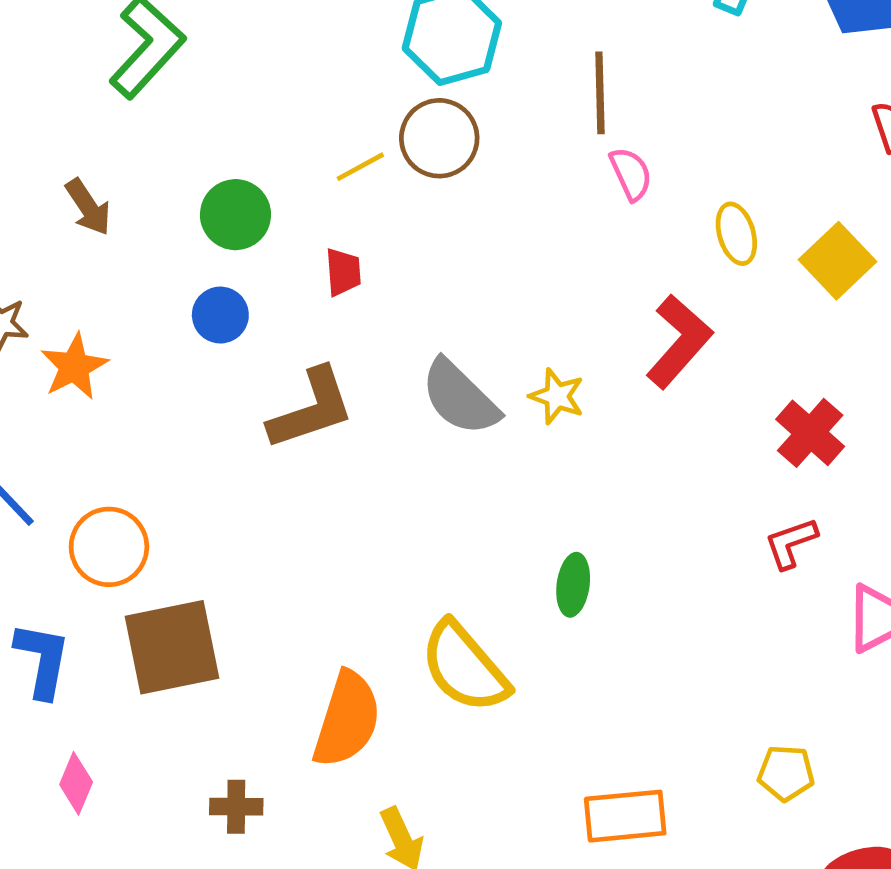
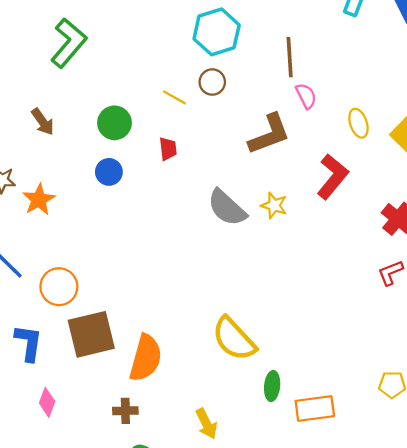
brown circle: (439, 138) -> (212, 82), size x0.7
yellow line: (360, 167) -> (174, 97), turned 60
brown L-shape: (311, 409) -> (269, 134), moved
green ellipse: (573, 585) -> (272, 386), moved
orange semicircle: (347, 719) -> (146, 358), moved

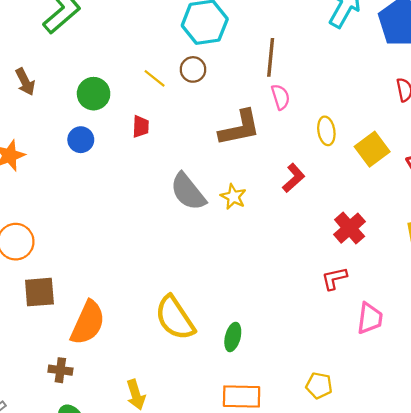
red L-shape: (332, 177) -> (293, 178), size x0.7
brown square: (91, 334) -> (39, 292), size x0.7
green ellipse: (272, 386) -> (233, 337), moved

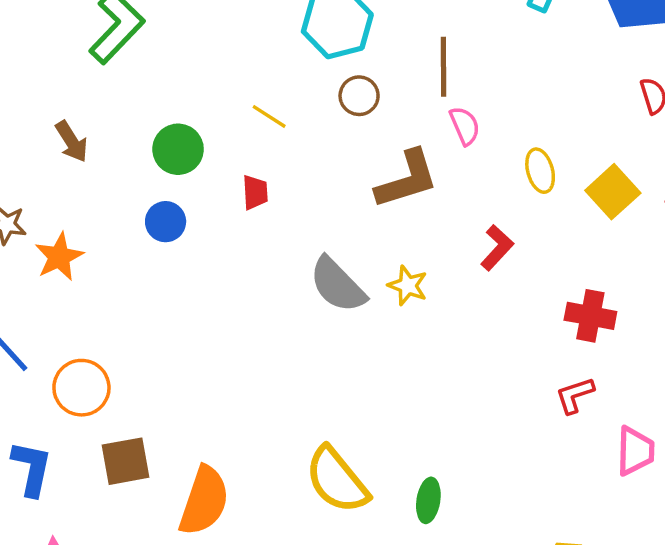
brown circle: (193, 69) -> (359, 96), moved
red cross: (350, 228) -> (590, 316), turned -32

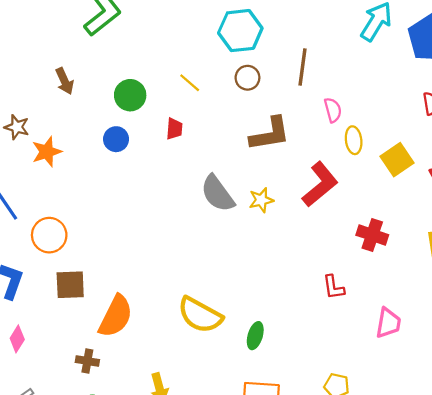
pink semicircle: (465, 126) -> (333, 110), moved
red L-shape: (497, 248) -> (320, 184), size x1.6
yellow star: (408, 286) -> (261, 200), turned 30
red L-shape: (575, 395) -> (334, 287), moved, turned -88
yellow semicircle: (337, 480) -> (200, 315), turned -30

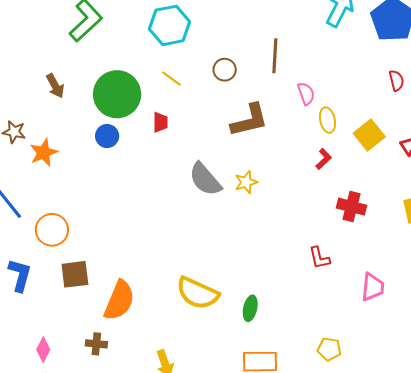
cyan hexagon: (240, 31) -> (170, 25), moved
green circle: (130, 95) -> (117, 94), size x1.6
red L-shape: (320, 184) -> (324, 159), moved, size x0.5
pink diamond: (17, 339) -> (43, 350), moved

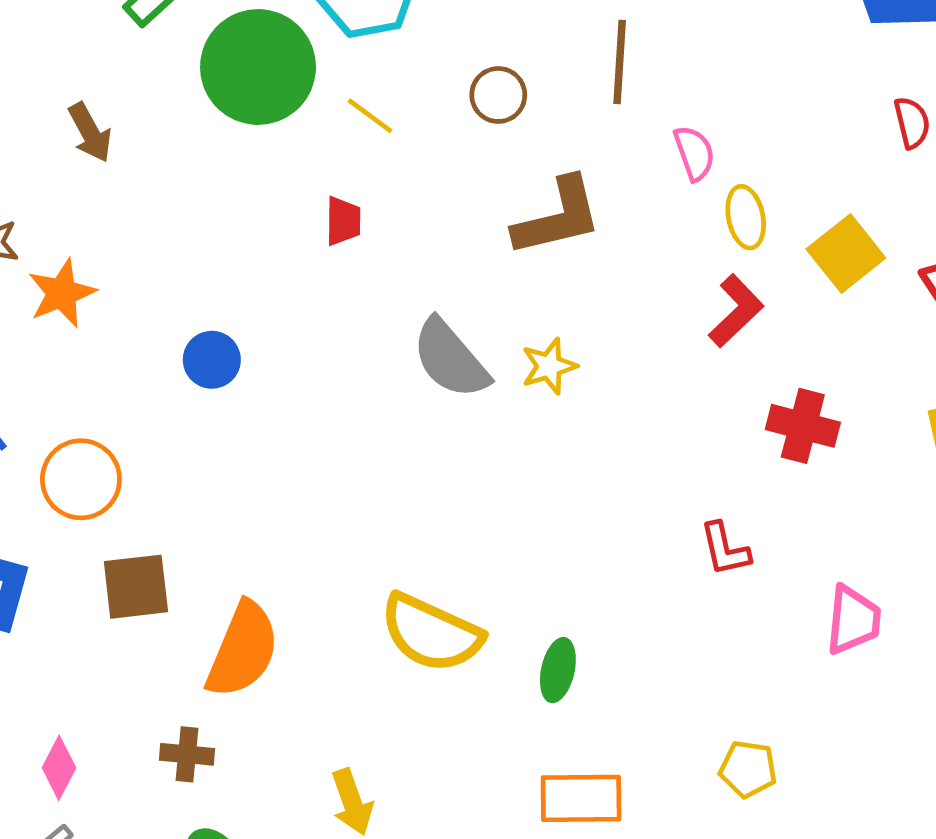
green circle: (117, 94) -> (258, 67), moved
blue circle: (107, 136) -> (212, 360), moved
red L-shape: (324, 159) -> (736, 311), size x1.4

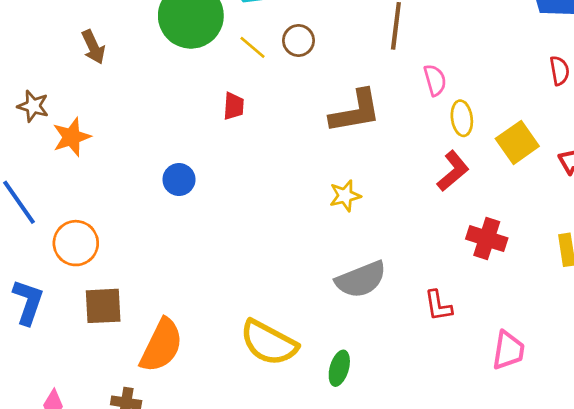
brown circle: (498, 95) -> (298, 40), moved
gray semicircle: (450, 359) -> (361, 280), moved, turned -75
blue circle: (212, 360) -> (179, 180), moved

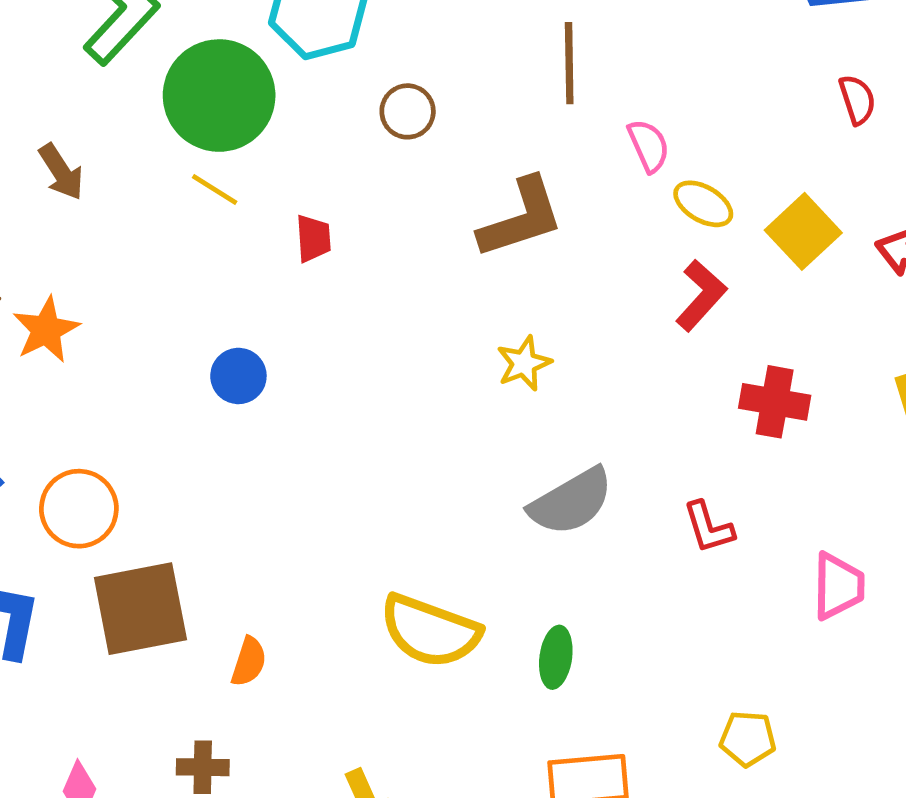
yellow line: (253, 47) -> (215, 190), moved
yellow ellipse: (462, 118) -> (703, 204), turned -44
brown square: (103, 306) -> (140, 609), size x1.4
orange semicircle: (161, 345) -> (249, 662), size x0.5

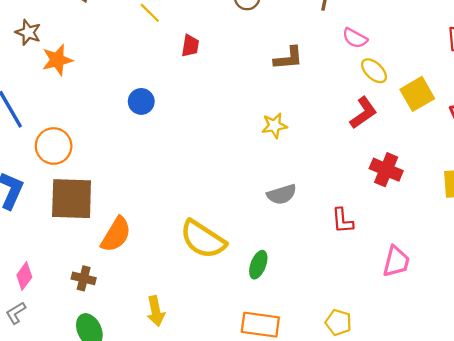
pink semicircle: (649, 146) -> (355, 38), turned 130
brown L-shape: (521, 218) -> (288, 58), size x0.7
gray semicircle: (571, 502) -> (282, 194), size x0.7
orange semicircle: (249, 662) -> (116, 234), size x1.6

